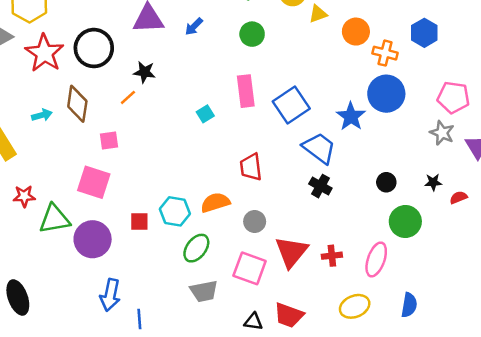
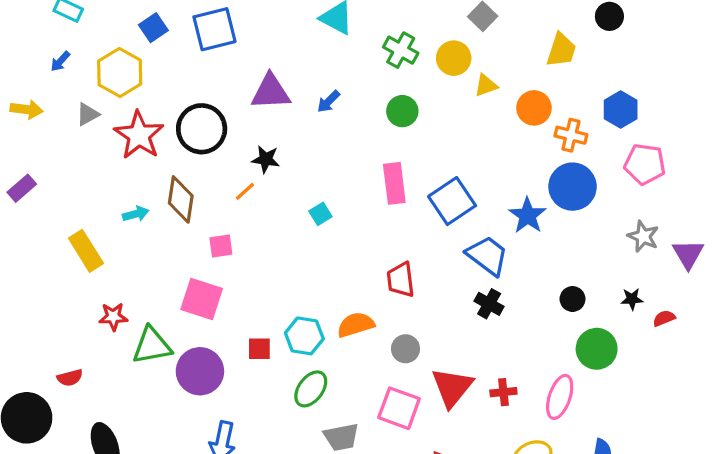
pink pentagon: (453, 97) -> (645, 164), moved
cyan square: (205, 114) -> (320, 214), moved
green ellipse: (196, 248) -> (311, 389), moved

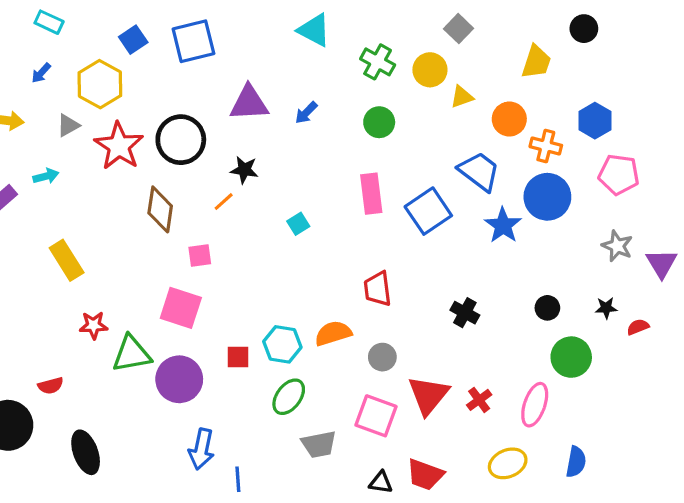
cyan arrow: (136, 214) -> (46, 176), moved
blue trapezoid: (487, 256) -> (479, 171), moved
red cross: (503, 392) -> (479, 400), turned -30

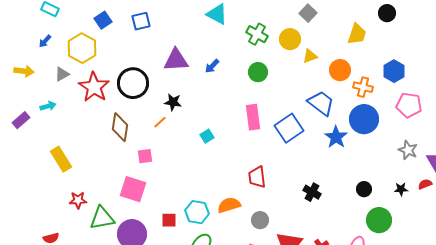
blue square: (193, 41) -> (141, 21), size x0.7
red semicircle: (638, 327) -> (425, 184), moved

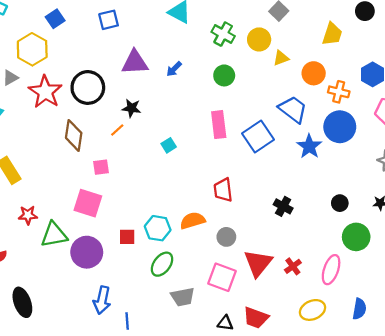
blue square: (141, 21) -> (109, 20), moved

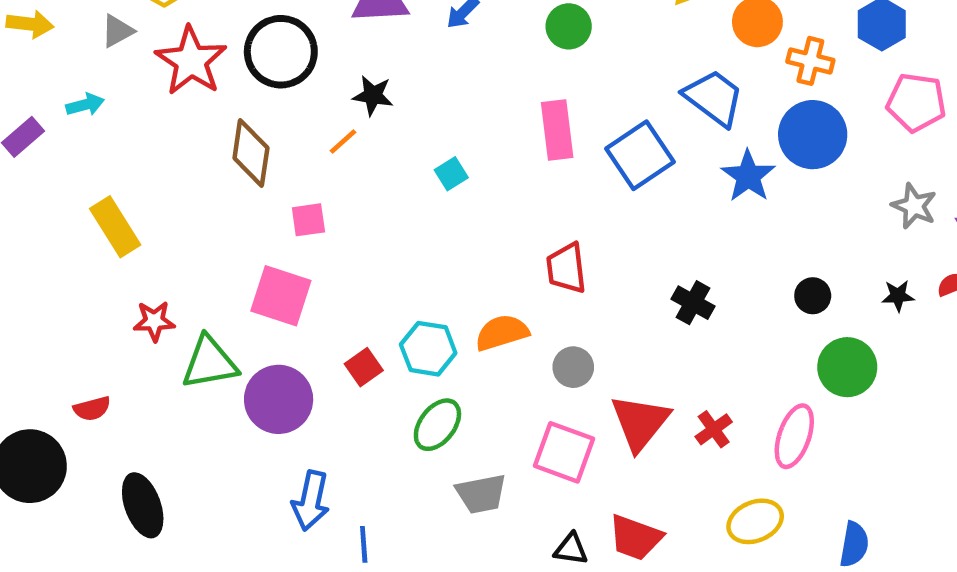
red square: (127, 237) -> (364, 367), turned -35
blue semicircle: (359, 309) -> (854, 544), moved

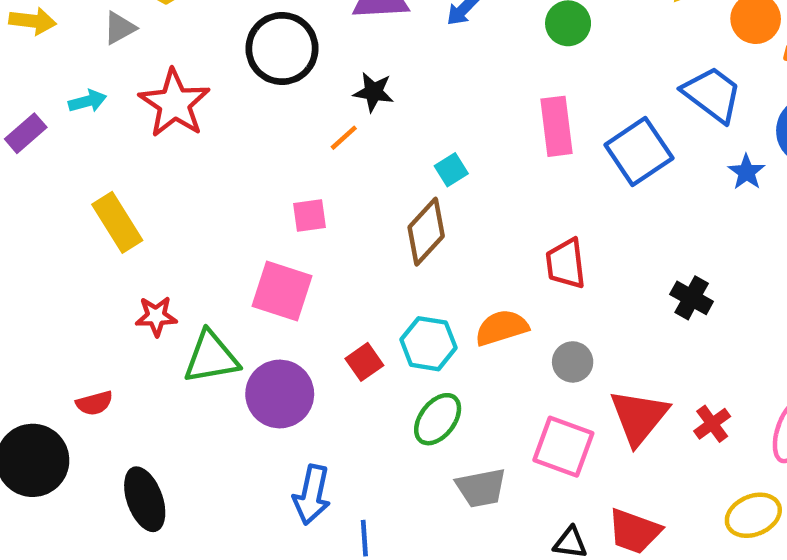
red star: (191, 61) -> (174, 103), moved
brown diamond: (251, 153) -> (426, 232), moved, turned 34
blue star: (748, 176) -> (746, 172), size x0.7

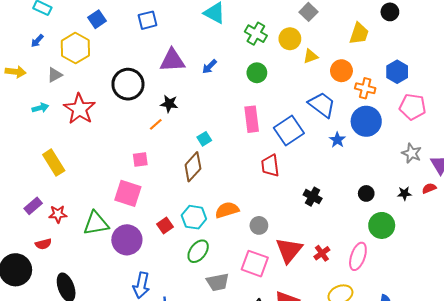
purple rectangle: (26, 133) -> (33, 206), moved
red trapezoid: (566, 264) -> (270, 166), moved
red star: (156, 316) -> (58, 214), moved

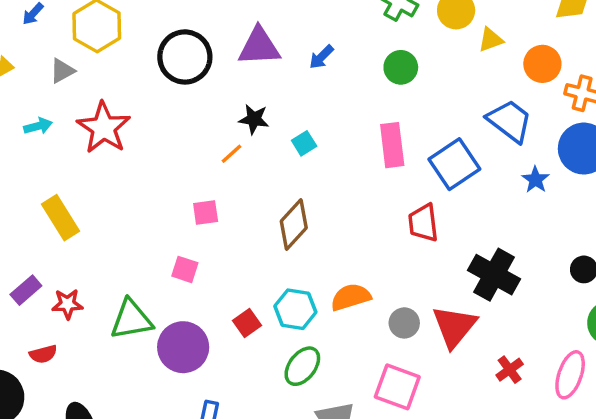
black circle: (128, 84) -> (185, 57), moved
cyan square: (204, 139) -> (304, 143), moved
pink square: (128, 193) -> (185, 269), size x0.6
black cross: (313, 197) -> (494, 275), size x1.6
red triangle: (289, 250) -> (454, 326), moved

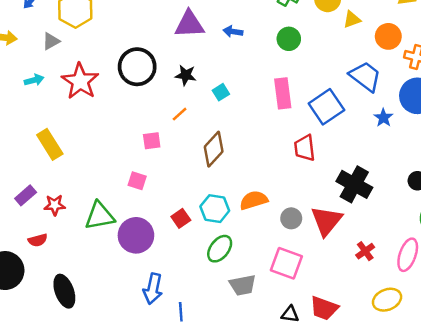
black circle: (185, 57) -> (137, 67), moved
blue arrow: (321, 57) -> (233, 32), turned 54
orange line: (231, 154) -> (180, 114), moved

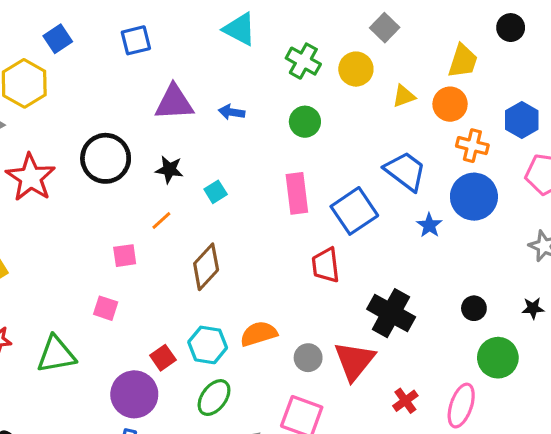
yellow triangle: (352, 19) -> (404, 96), moved
orange circle: (388, 36) -> (450, 104), moved
purple circle: (136, 235) -> (134, 394), moved

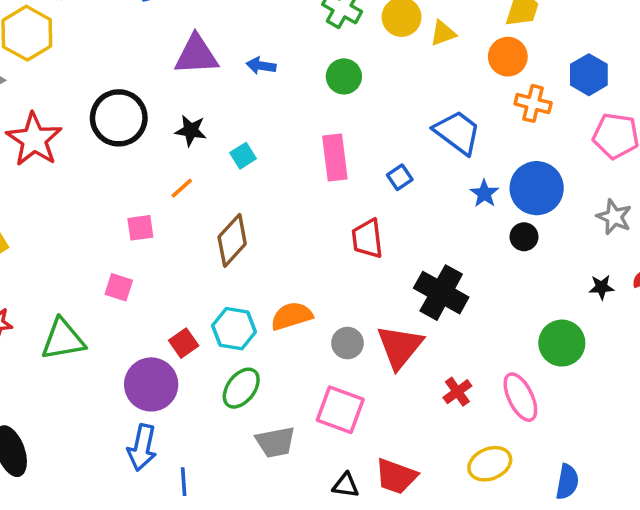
yellow triangle: (404, 96) -> (443, 33), moved
blue circle: (474, 197) -> (537, 188), moved
blue square: (354, 211) -> (400, 177), size x0.5
black circle: (474, 308) -> (524, 237), moved
pink ellipse: (461, 406) -> (520, 397), turned -45

